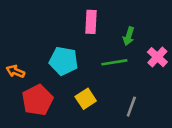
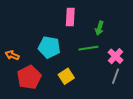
pink cross: (157, 57) -> (115, 56), moved
gray line: (131, 107) -> (115, 76), moved

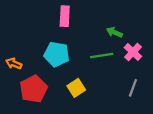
pink rectangle: (70, 17) -> (65, 16), moved
green arrow: (99, 28) -> (114, 32), turned 96
pink cross: (115, 56) -> (133, 52), moved

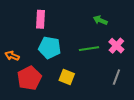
pink rectangle: (65, 16) -> (40, 19), moved
green arrow: (114, 32) -> (100, 20), moved
yellow square: (76, 88) -> (67, 77), turned -35

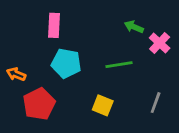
pink cross: (116, 46) -> (160, 43), moved
yellow square: (67, 77) -> (103, 105), moved

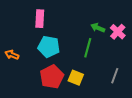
green arrow: (134, 27) -> (98, 28), moved
green line: (119, 65) -> (88, 48), turned -66
red pentagon: (39, 104) -> (52, 77), moved

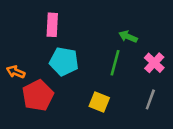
pink cross: (118, 32) -> (154, 63), moved
red pentagon: (52, 77) -> (38, 95), moved

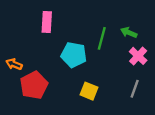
green arrow: (128, 37) -> (129, 33), moved
cyan pentagon: (64, 61) -> (74, 55), moved
green line: (115, 63) -> (102, 38), moved

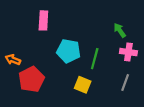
green arrow: (129, 33) -> (120, 30), turned 32
green line: (102, 38) -> (95, 59), moved
pink cross: (138, 56) -> (128, 52), turned -35

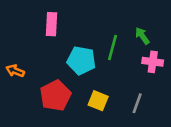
green line: (95, 59) -> (112, 48), moved
red pentagon: (31, 79) -> (55, 96), moved
gray line: (125, 83) -> (137, 103), moved

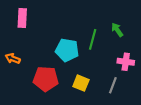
pink rectangle: (51, 24) -> (22, 18), moved
pink cross: (153, 62) -> (126, 62), moved
red pentagon: (55, 96) -> (46, 79), turned 30

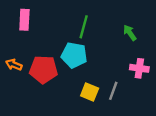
green line: (93, 39) -> (84, 27), moved
red pentagon: (46, 79) -> (43, 69), moved
gray line: (113, 85) -> (113, 91), moved

